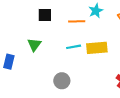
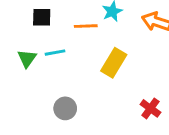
cyan line: (74, 47) -> (55, 53), moved
yellow rectangle: (97, 48) -> (114, 63), turned -54

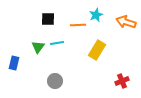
gray circle: (65, 108) -> (55, 81), moved
red cross: (150, 108) -> (122, 81), turned 32

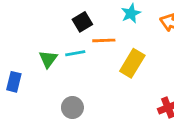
black square: (48, 19) -> (82, 22), moved, turned -32
orange line: (78, 25) -> (104, 40), moved

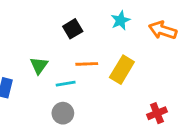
orange line: (104, 40) -> (87, 64), moved
cyan line: (75, 53) -> (66, 84), moved

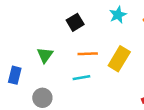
cyan line: (66, 84) -> (81, 78), moved
gray circle: (63, 113) -> (42, 98), moved

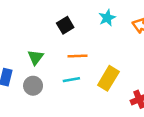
yellow rectangle: (119, 59) -> (108, 78), moved
gray circle: (42, 98) -> (33, 86), moved

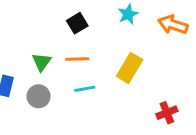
orange line: (77, 56) -> (77, 59), moved
yellow rectangle: (108, 78) -> (130, 68), moved

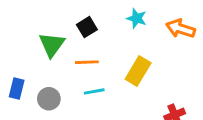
cyan star: (128, 14) -> (137, 18), turned -30
green triangle: (42, 62) -> (52, 45), moved, size x1.4

